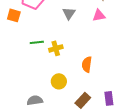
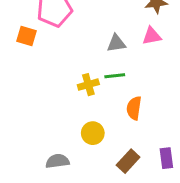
gray triangle: (69, 13) -> (116, 43), moved, turned 48
green line: (37, 42) -> (115, 76), moved

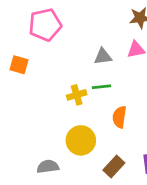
orange square: (26, 36) -> (19, 65), moved
yellow circle: (93, 133) -> (81, 140), size x1.4

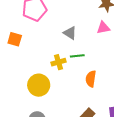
gray triangle: (103, 56) -> (70, 33), moved, turned 40
yellow circle: (81, 140) -> (39, 85), moved

